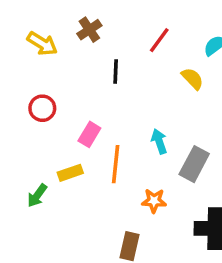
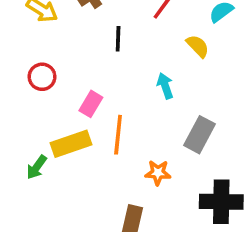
cyan arrow: (159, 141) -> (165, 86), moved
yellow rectangle: (70, 173) -> (71, 144), size x1.5

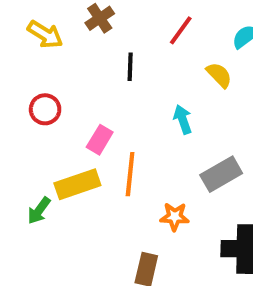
gray rectangle: (199, 135) -> (221, 174), turned 32

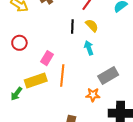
black line: (130, 67) -> (72, 26), moved
yellow semicircle: (219, 75) -> (92, 25), moved
orange star: (175, 217) -> (93, 95), moved

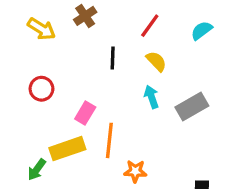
black line: (72, 26) -> (113, 58), moved
gray rectangle: (108, 75) -> (192, 107), moved
orange star: (93, 95) -> (135, 171), moved

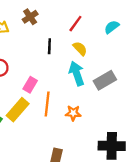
cyan arrow: (151, 97) -> (77, 73), size x1.5
yellow rectangle: (67, 149) -> (18, 110), turned -30
orange star: (135, 171) -> (73, 113), moved

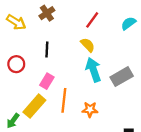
black line: (49, 46) -> (47, 49), moved
yellow semicircle: (80, 48) -> (88, 45), moved

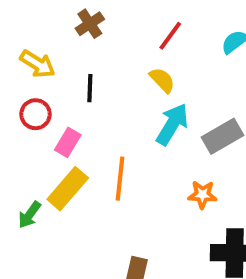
yellow arrow: (16, 22) -> (38, 64), moved
cyan arrow: (93, 70) -> (172, 124), turned 50
pink rectangle: (47, 81) -> (68, 142), moved
orange star: (90, 109) -> (202, 195), moved

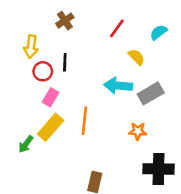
yellow arrow: (38, 64) -> (31, 47), turned 65
yellow semicircle: (162, 80) -> (136, 57), moved
red circle: (36, 114) -> (43, 71), moved
cyan arrow: (172, 124) -> (118, 86), turned -116

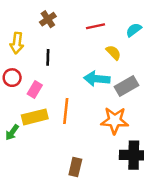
red line: (117, 28) -> (96, 26), turned 42
red circle: (43, 71) -> (12, 78), moved
yellow rectangle: (51, 127) -> (35, 117), turned 35
orange star: (138, 131) -> (115, 121), size x1.6

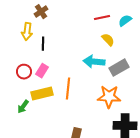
brown cross: (48, 19) -> (41, 12), moved
red line: (96, 26) -> (102, 18), moved
black line: (48, 57) -> (43, 44), moved
red circle: (12, 78) -> (24, 72), moved

